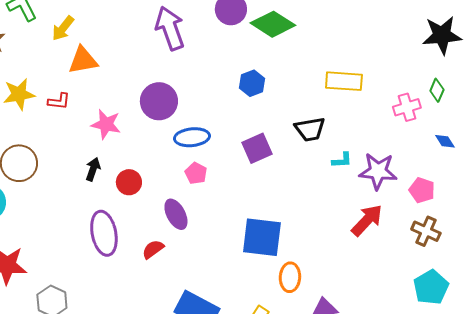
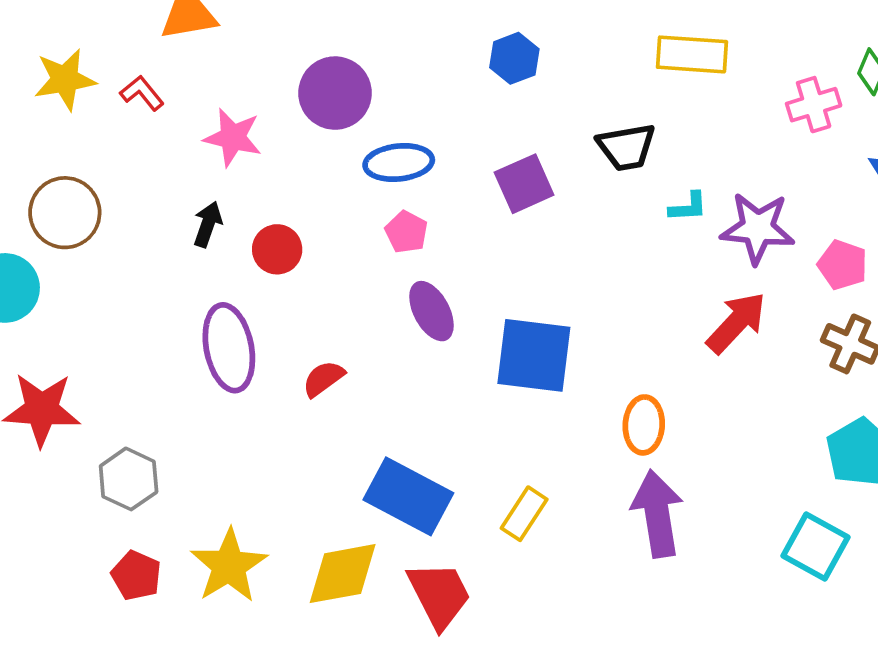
red L-shape: (59, 101) -> (142, 93), turned -135
purple ellipse: (176, 214) -> (431, 311), moved
orange ellipse: (290, 277) -> (644, 425), moved

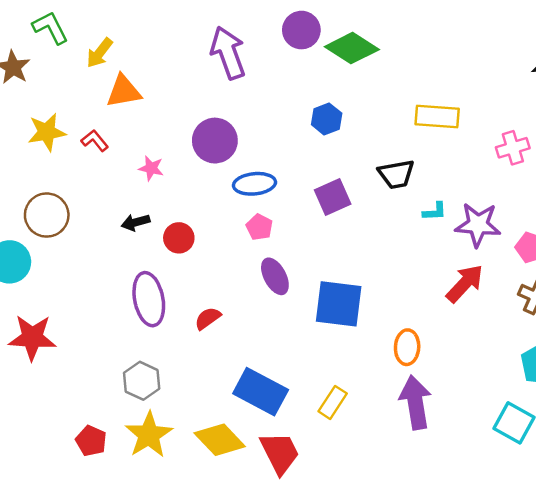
pink star: (233, 137) -> (151, 168), size x0.7
black arrow: (208, 224) -> (136, 222), turned -124
gray hexagon: (129, 479) -> (142, 381), moved
yellow diamond: (343, 574) -> (220, 440), turned 57

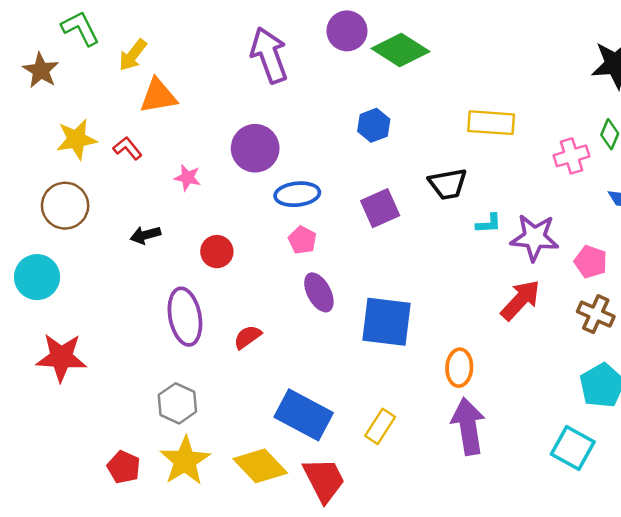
brown circle: (47, 215) -> (65, 206), moved
black arrow: (136, 222) -> (145, 235), moved

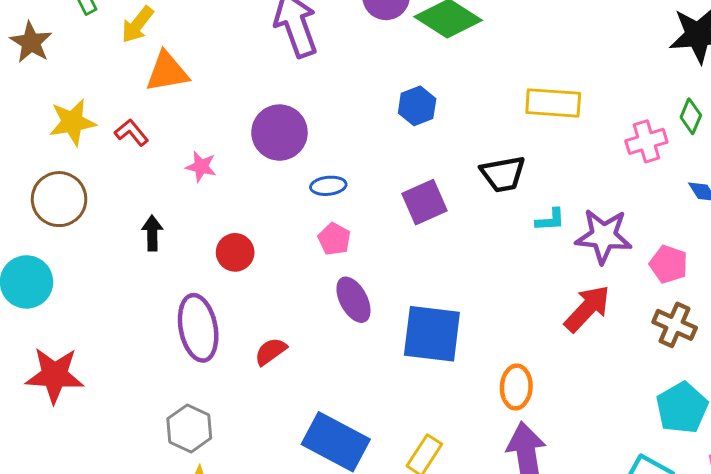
blue ellipse: (297, 194) -> (328, 186), size x0.7
black arrow: (145, 235) -> (152, 233), turned 104

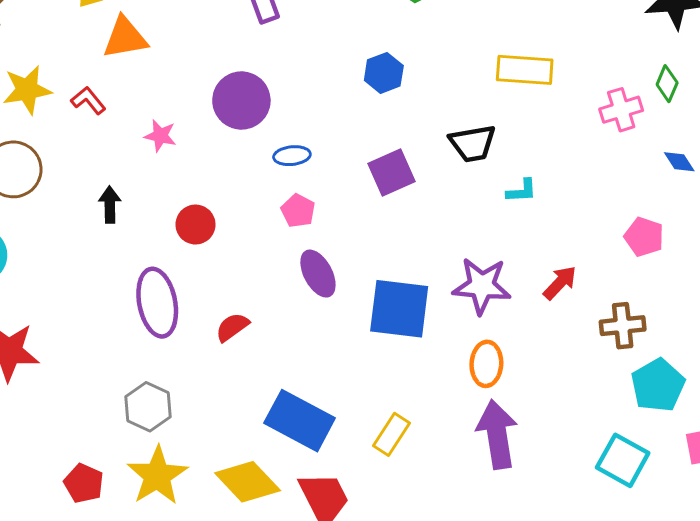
purple star: (604, 236) -> (482, 286), moved
red arrow: (587, 309) -> (560, 283), size x0.7
brown cross: (675, 325) -> (623, 326), moved, turned -30

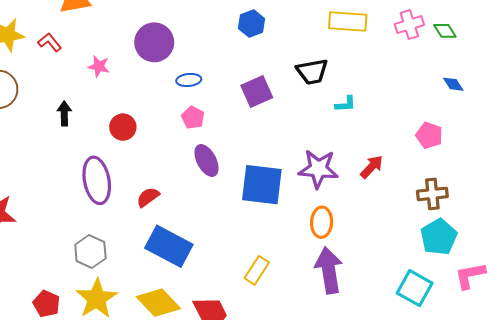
green diamond: (667, 84) -> (445, 31), turned -55
pink cross: (621, 110) -> (409, 25), moved
brown cross: (623, 326) -> (432, 194), moved
blue rectangle: (300, 421) -> (169, 246), moved

